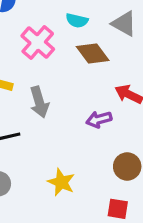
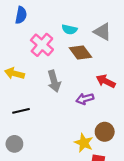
gray arrow: (39, 102) -> (54, 81), moved
yellow star: (61, 182) -> (84, 143), moved

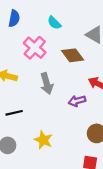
cyan semicircle: (69, 29) -> (54, 23), moved, turned 32
yellow star: (84, 143) -> (43, 140), moved

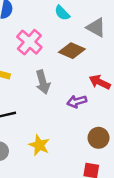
cyan semicircle: (54, 23) -> (62, 13), moved
brown diamond: (73, 55) -> (72, 51), turned -30

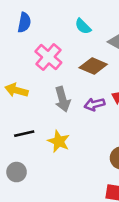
purple arrow: (77, 101) -> (94, 104), moved
yellow star: (39, 145) -> (59, 141), moved

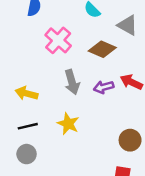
yellow arrow: (17, 90) -> (27, 93), moved
black line: (24, 134) -> (28, 126), moved

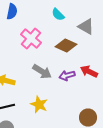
gray arrow: (72, 82) -> (42, 72), turned -42

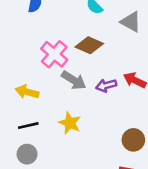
pink cross: (31, 38) -> (54, 54), moved
brown diamond: (66, 46) -> (89, 45), moved

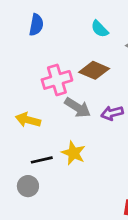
pink cross: (54, 54) -> (57, 80), turned 32
black line: (28, 126) -> (42, 160), moved

